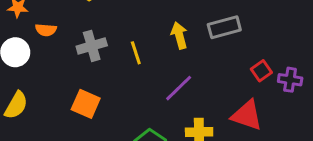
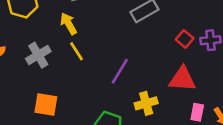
yellow arrow: (179, 35) -> (69, 24), moved

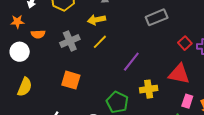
yellow arrow: (69, 24) -> (96, 20), turned -78
yellow line: (76, 51) -> (100, 42), turned 70

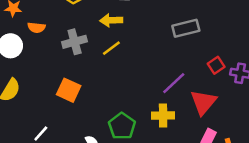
purple line: (131, 62) -> (174, 83), moved
red triangle: (179, 74) -> (203, 102), turned 50

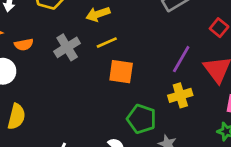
yellow line: (111, 48) -> (107, 43), turned 30
orange square: (69, 90) -> (121, 72), moved

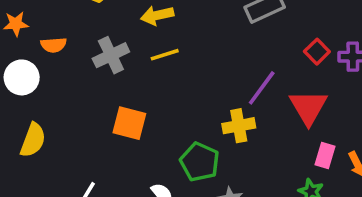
orange square: (121, 72) -> (129, 123), moved
yellow cross: (180, 95) -> (239, 126), moved

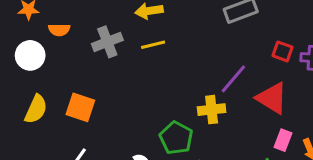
red square: (317, 52) -> (282, 51), turned -30
red triangle: (308, 107) -> (272, 98), turned -32
orange square: (129, 123) -> (80, 107), moved

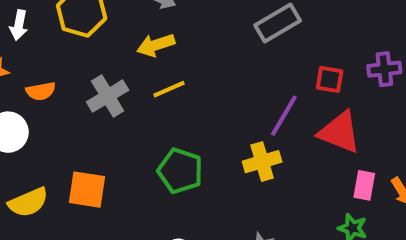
red square: (282, 51) -> (330, 79), moved
yellow semicircle: (36, 109) -> (28, 202), turned 52
green pentagon: (176, 138) -> (180, 171), moved

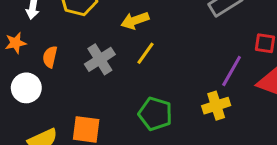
yellow line: (169, 89) -> (146, 53), turned -30
orange semicircle: (41, 91) -> (50, 57), turned 115

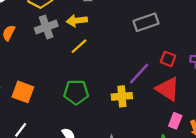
gray cross: (100, 59) -> (46, 27), moved
green pentagon: (155, 114) -> (76, 92), turned -30

